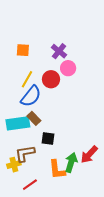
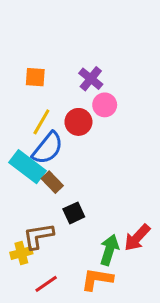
cyan rectangle: (18, 123) -> (28, 167), moved, turned 45
black square: (48, 138) -> (74, 213), turned -32
orange L-shape: (57, 170) -> (97, 279), moved, turned 105

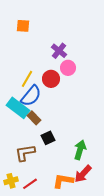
orange square: (35, 77) -> (23, 26), moved
red arrow: (137, 238) -> (83, 174), moved
green arrow: (109, 250) -> (80, 150), moved
yellow cross: (21, 253) -> (11, 181), moved

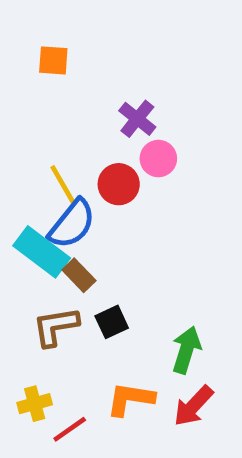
yellow line: (27, 79) -> (63, 184), turned -60
brown L-shape: (25, 153) -> (56, 327), moved
yellow cross: (11, 181) -> (35, 404), moved
orange L-shape: (63, 181) -> (130, 399), moved

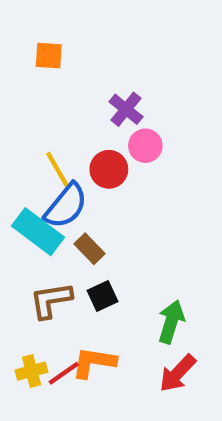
brown rectangle: (79, 275) -> (90, 249), moved
orange L-shape: (130, 399) -> (94, 363), moved
red line: (70, 429) -> (64, 373), moved

